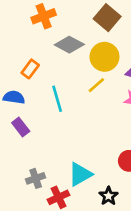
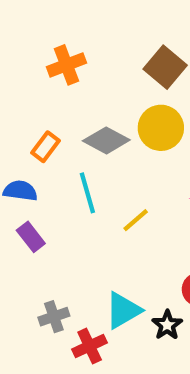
gray diamond: (69, 45) -> (106, 140), moved
yellow line: (96, 85) -> (136, 220), moved
black star: (109, 196) -> (167, 325), moved

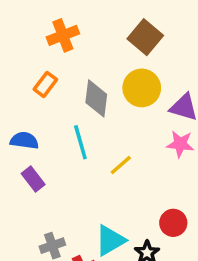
gray diamond: (106, 140) -> (96, 98), turned 69
orange rectangle: (45, 147) -> (45, 84), moved

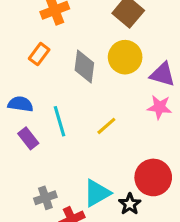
cyan line: (80, 142) -> (59, 121), moved
red circle: (173, 223) -> (153, 177), size x1.5

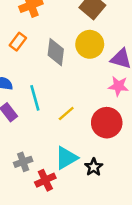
yellow line: (106, 126) -> (66, 114), moved
red circle: (153, 177) -> (107, 123), moved

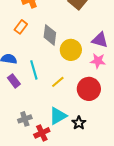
yellow circle: (90, 44) -> (71, 50), moved

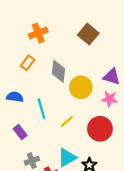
purple rectangle: (14, 81) -> (20, 132), moved

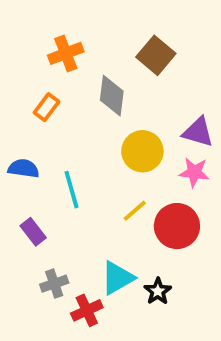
gray diamond: (58, 71) -> (112, 96), moved
yellow line: (67, 121) -> (135, 211), moved

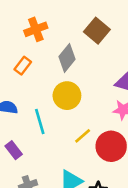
gray diamond: (112, 96) -> (67, 58), turned 32
yellow circle: (142, 151) -> (67, 96), moved

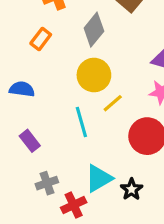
cyan line: (40, 122) -> (81, 122), moved
yellow line: (83, 136) -> (113, 103), moved

